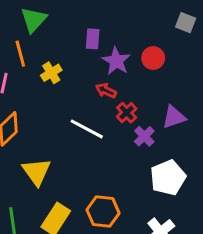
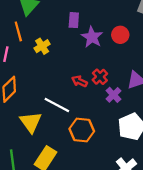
red arrow: (106, 91) -> (79, 81), moved
white line: (87, 129) -> (57, 105), moved
orange hexagon: (103, 212) -> (82, 130), moved

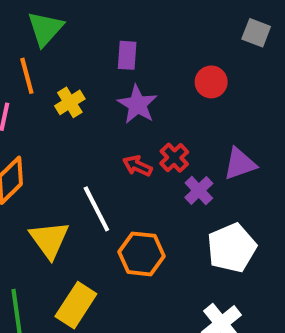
purple star: (92, 37) -> (137, 104), moved
white line: (57, 105) -> (96, 209), turned 35

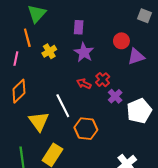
purple triangle: (240, 164) -> (136, 57), moved
white pentagon: (232, 248) -> (139, 111), moved

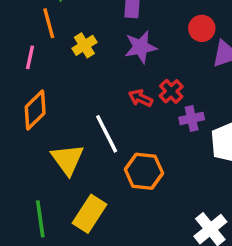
purple star: (84, 52) -> (141, 47), turned 30
purple cross: (115, 96) -> (192, 119), turned 32

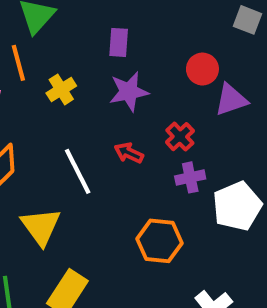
red cross: (171, 91) -> (180, 137), moved
white line: (107, 134) -> (78, 171), moved
orange hexagon: (144, 171) -> (159, 241), moved

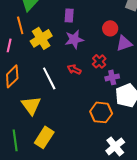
yellow cross: (61, 89) -> (41, 38), size x1.5
purple cross: (190, 177) -> (112, 77), moved
orange hexagon: (159, 241) -> (101, 112), moved

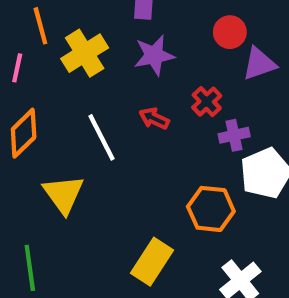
yellow rectangle: (44, 137) -> (152, 262), moved

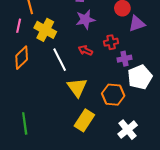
yellow cross: (85, 53) -> (45, 30), moved, turned -30
red cross: (207, 102) -> (111, 42), turned 32
yellow triangle: (64, 194) -> (77, 87), moved

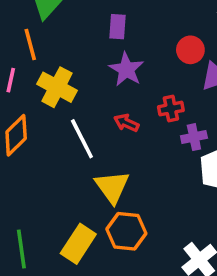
purple star: (85, 20) -> (126, 69), turned -30
orange hexagon: (113, 95) -> (126, 231), moved
yellow rectangle: (84, 120) -> (78, 244), moved

